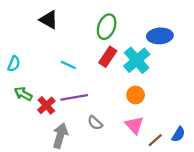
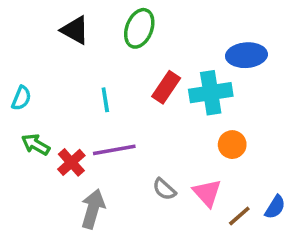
green ellipse: (107, 27) -> (139, 28), moved
cyan cross: (137, 60) -> (211, 93), turned 32
cyan line: (68, 65) -> (105, 100), turned 56
orange circle: (136, 95) -> (232, 145), moved
gray semicircle: (95, 123) -> (164, 189), moved

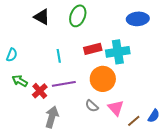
blue ellipse: (246, 55) -> (138, 19), moved
red rectangle: (166, 87) -> (93, 49), turned 42
orange circle: (232, 145) -> (103, 79), moved, size x1.6

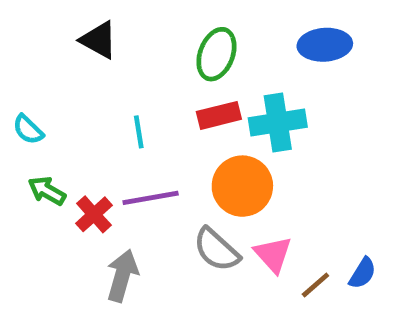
green ellipse: (78, 16) -> (216, 54), moved
cyan semicircle: (12, 55) -> (28, 130), turned 112
gray semicircle: (92, 106) -> (216, 250), size x1.5

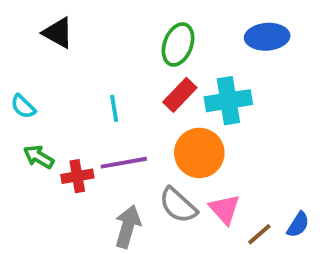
black triangle: (99, 40) -> (58, 33), moved
red rectangle: (219, 115) -> (180, 95), turned -32
red cross: (94, 214) -> (77, 176), turned 32
gray arrow: (122, 276) -> (128, 227), moved

